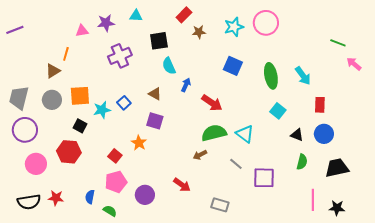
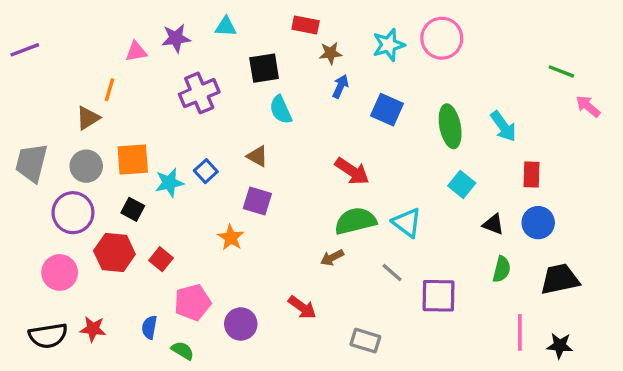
red rectangle: (184, 15) -> (306, 25), turned 56
blue arrow: (186, 85) -> (340, 86), moved
purple circle: (25, 130) -> (73, 213), moved
red square: (115, 156) -> (161, 259), moved

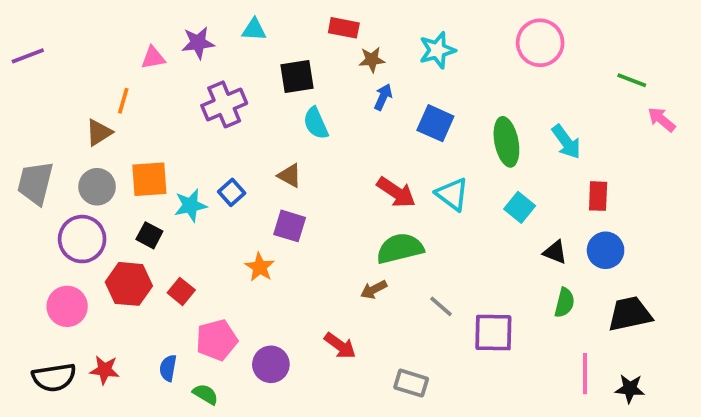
pink circle: (442, 38) -> (540, 43), moved
cyan triangle: (407, 223) -> (452, 194), moved

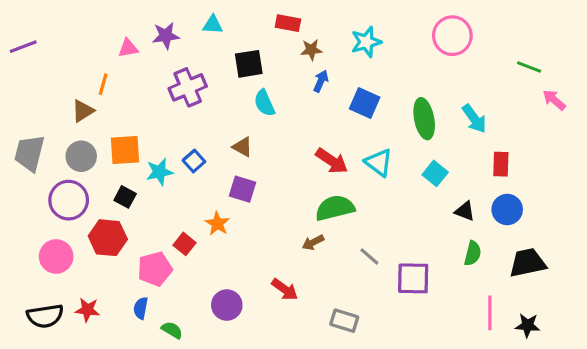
red square: (181, 291) -> (185, 244), moved
pink pentagon: (217, 340) -> (155, 269), moved

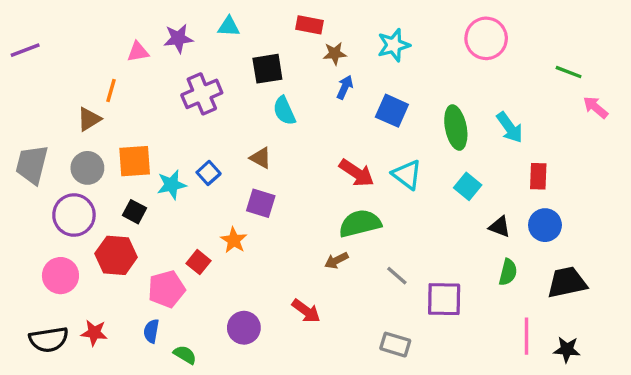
gray rectangle: (344, 321) -> (395, 345), moved

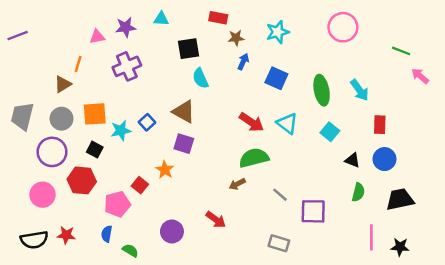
purple cross: (202, 94) -> (127, 66), moved
brown triangle: (261, 158) -> (184, 112), size x1.5

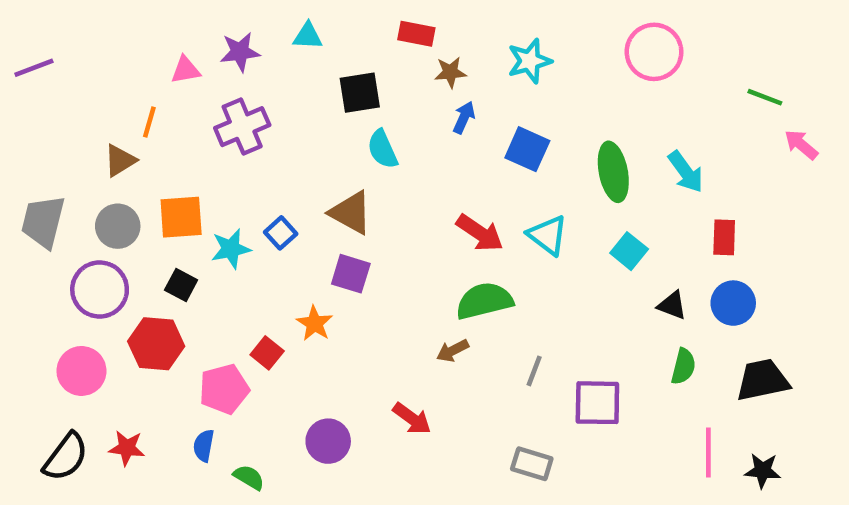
gray line: (280, 195) -> (534, 371), turned 70
black semicircle: (34, 240) -> (66, 457), turned -44

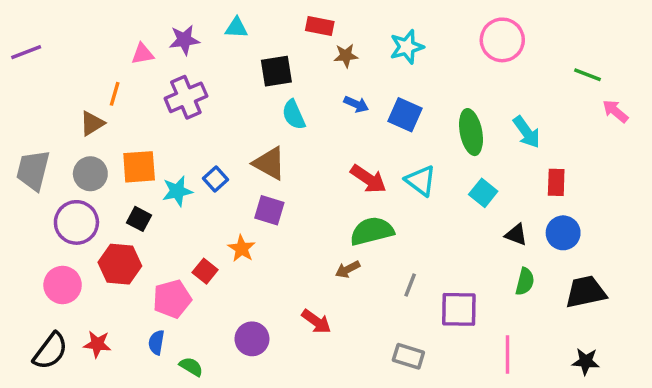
blue arrow: (464, 118) -> (356, 104), moved, turned 90
pink line: (708, 452) -> (507, 355), moved

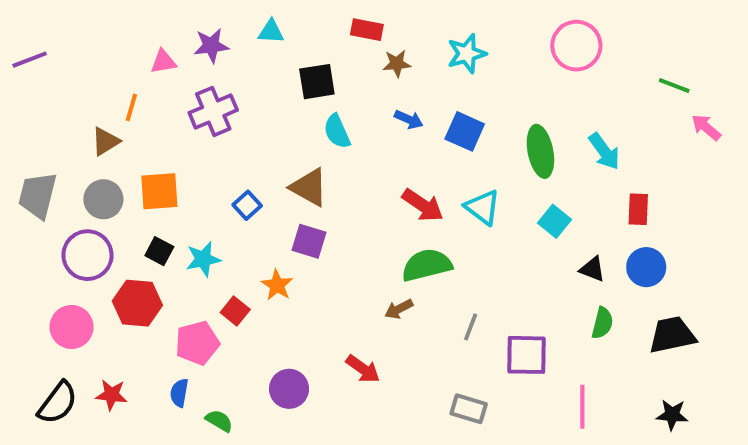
cyan star: (177, 191) -> (203, 259), moved

